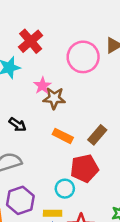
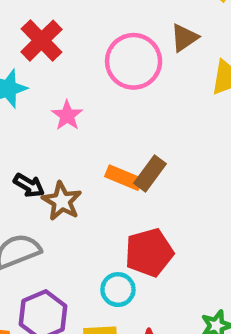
brown star: (54, 98) -> (62, 201), moved, turned 30
brown rectangle: (97, 135) -> (150, 173), moved
orange rectangle: (63, 136) -> (124, 178), moved

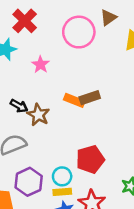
brown rectangle: (150, 173) -> (90, 98), turned 36
red pentagon: (149, 253) -> (90, 159), moved
cyan circle: (118, 290) -> (62, 176), moved

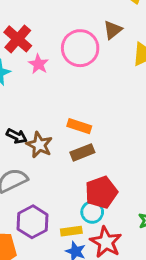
pink star: (40, 65) -> (38, 64), moved
brown rectangle: (90, 98) -> (82, 152), moved
cyan circle: (62, 176) -> (92, 212), moved

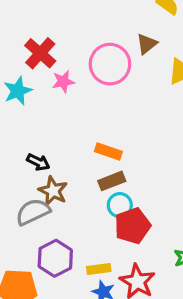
pink star: (38, 64) -> (63, 82), turned 30
brown star: (39, 145) -> (53, 191), moved
cyan circle: (92, 212) -> (120, 205), moved

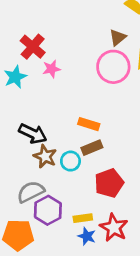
pink circle: (110, 64) -> (113, 67), moved
black arrow: (38, 162) -> (33, 134), size x1.5
cyan circle: (120, 205) -> (70, 161), moved
gray semicircle: (33, 212) -> (31, 192), moved

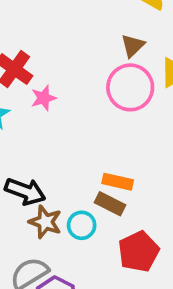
orange rectangle: (89, 124) -> (118, 182), moved
brown rectangle: (92, 148) -> (110, 204), turned 54

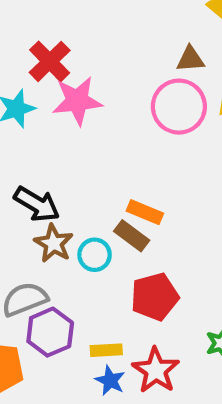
brown triangle: (133, 46) -> (190, 59), turned 30
pink star: (44, 98) -> (77, 101), size x1.6

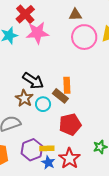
brown triangle: (190, 59) -> (75, 15), moved
black arrow: (37, 204) -> (33, 81), moved
orange rectangle: (145, 212) -> (67, 85), turned 63
purple hexagon: (50, 332) -> (32, 150), moved

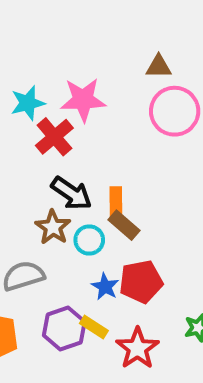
red cross: (25, 14) -> (54, 137), moved
orange rectangle: (67, 85) -> (116, 203), moved
yellow rectangle: (47, 148) -> (94, 327), turned 32
blue star: (48, 162) -> (105, 287), moved

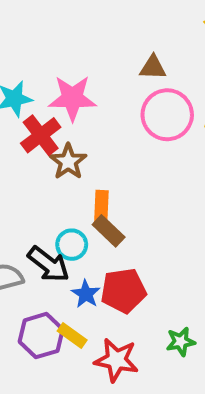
black arrow: (71, 193) -> (48, 264), moved
brown star: (53, 227) -> (68, 162), moved
red star: (137, 348) -> (116, 360), turned -30

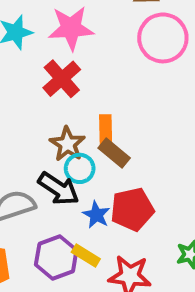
red cross: (41, 135) -> (62, 79), moved
brown star: (68, 162) -> (67, 144), moved

